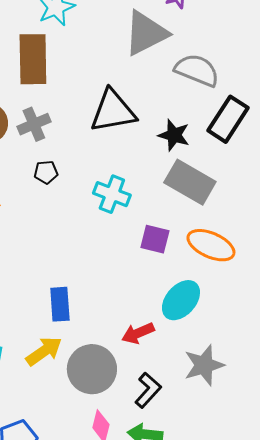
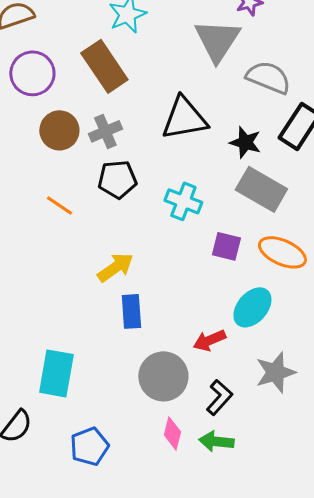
gray triangle: (146, 33) -> (217, 40), turned -30
brown rectangle: (33, 59) -> (104, 66), turned -33
black pentagon: (46, 172) -> (117, 179), size x1.6
yellow arrow: (44, 351) -> (115, 267), moved

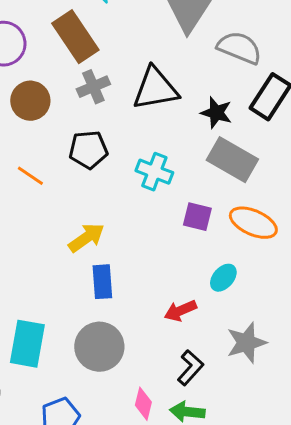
gray cross: (105, 131) -> (93, 87), moved
cyan ellipse: (252, 307) -> (223, 278), size x0.7
gray circle: (163, 376) -> (99, 347), moved

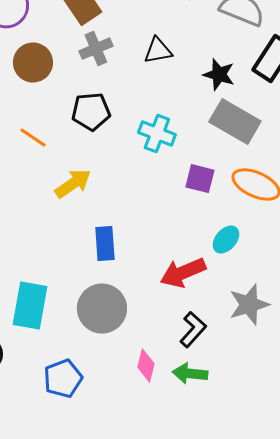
black triangle: (155, 89) -> (158, 51), size x0.6
yellow arrow: (86, 238) -> (73, 184), moved
red arrow: (180, 311) -> (183, 273), size x1.4

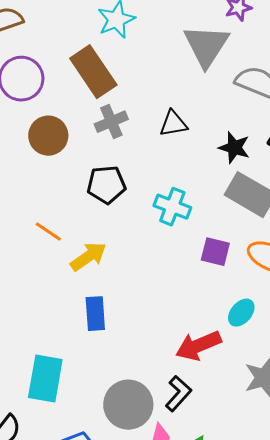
orange line: (33, 138) -> (48, 232), moved
blue rectangle: (105, 244) -> (95, 314), moved
gray circle: (102, 309) -> (128, 405), moved
black L-shape: (193, 330) -> (178, 394), moved

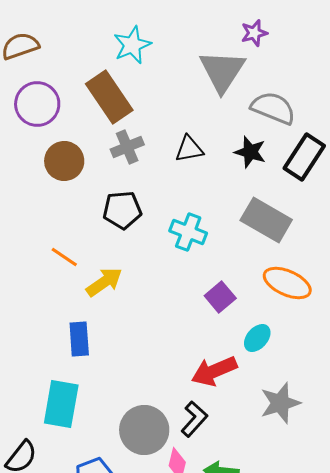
black star: (234, 148) -> (250, 152), moved
purple square: (215, 252) -> (220, 297), moved, turned 36
blue rectangle: (95, 314) -> (79, 339), moved

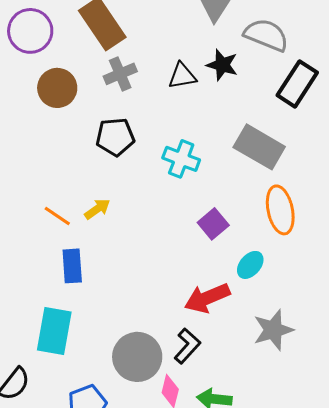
black star: (250, 152) -> (222, 65), moved
orange line: (64, 257) -> (57, 216), moved
yellow arrow: (104, 282) -> (97, 209), size x0.7
orange ellipse: (287, 283) -> (280, 210), turned 54

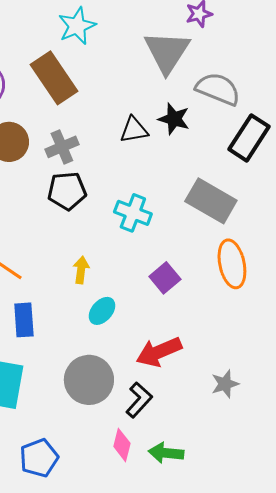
gray cross: (120, 74) -> (62, 147), moved
yellow arrow: (97, 209) -> (81, 270), moved, turned -48
cyan ellipse: (250, 265) -> (102, 311), moved
gray star: (273, 330) -> (225, 384), size x0.7
gray circle: (137, 357) -> (89, 380), moved

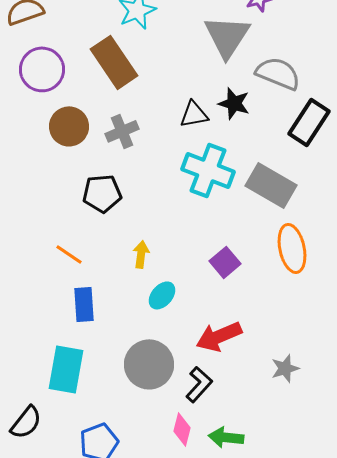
black pentagon: (67, 191) -> (102, 193), moved
cyan cross: (133, 213) -> (208, 170), moved, size x1.4

